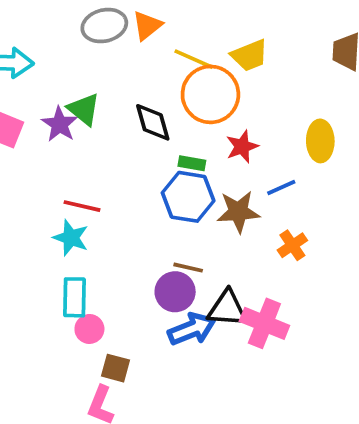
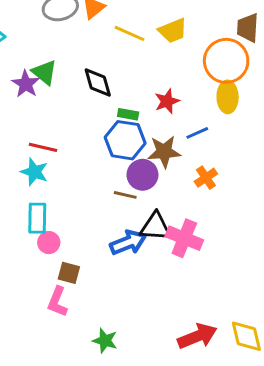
orange circle: (210, 94) -> (226, 61), moved
purple circle: (175, 292) -> (142, 175), moved

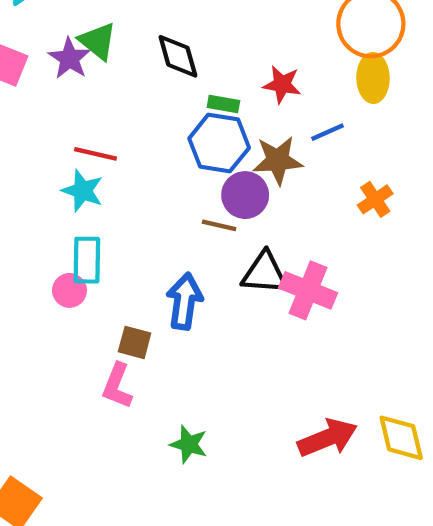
red star: (167, 101) -> (282, 84), turned 30
orange cross: (206, 178) -> (375, 199), moved
pink circle: (49, 243) -> (70, 290), moved
blue arrow: (128, 243) -> (184, 301), moved, turned -60

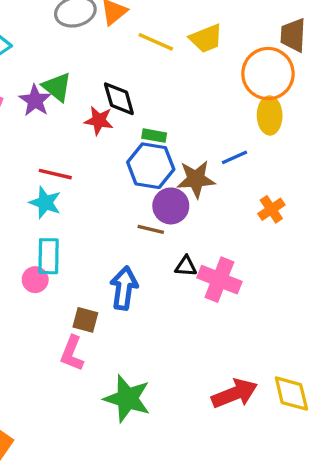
red star: (282, 84) -> (99, 121), moved
black triangle: (265, 273) -> (186, 266), size x0.6
green star: (189, 444) -> (127, 399), size x1.6

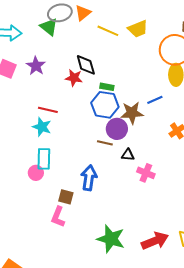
green triangle: (57, 87) -> (49, 27), moved
black triangle: (186, 266) -> (128, 155), moved
pink cross: (219, 280) -> (146, 173), size x0.7
green star: (127, 399) -> (111, 239), moved

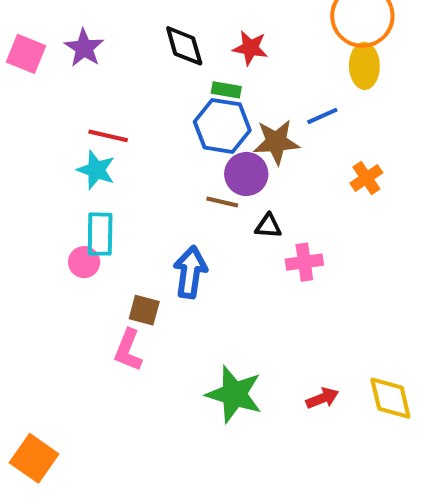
red star: (74, 78) -> (250, 48), moved
pink cross: (146, 173) -> (304, 262), turned -30
red arrow: (155, 241) -> (322, 398), size x0.6

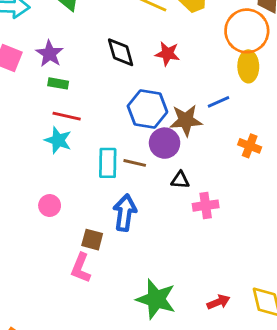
green rectangle: (226, 90) -> (58, 83), moved
orange cross: (366, 178) -> (250, 146), turned -35
brown line: (222, 202) -> (135, 163), moved
cyan rectangle: (100, 234) -> (108, 163), moved

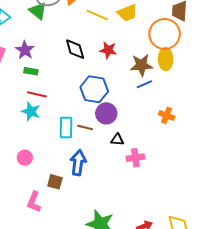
brown star: (186, 120) -> (141, 65), moved
pink L-shape: (81, 268) -> (34, 202), moved

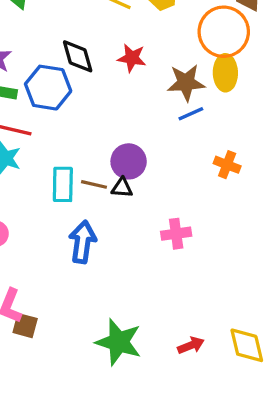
blue hexagon: (94, 89) -> (48, 88), moved
black triangle: (117, 140) -> (122, 188), moved
brown square: (55, 182) -> (25, 326), moved

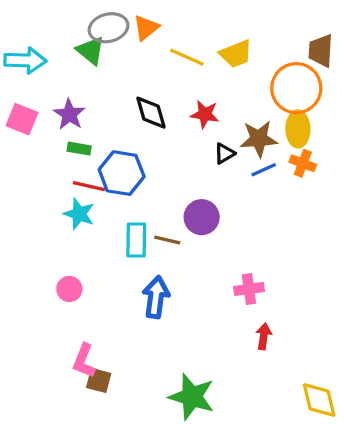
blue hexagon: (48, 88) -> (122, 173), moved
orange cross: (227, 165) -> (303, 163), moved
black triangle: (122, 188) -> (224, 153), moved, turned -35
red arrow: (191, 345) -> (264, 336), moved, turned -60

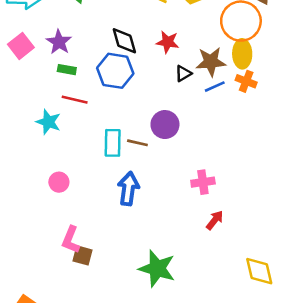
pink square: (22, 119) -> (21, 46), turned 30
blue hexagon: (122, 173) -> (115, 71), moved
cyan star: (79, 214) -> (48, 122), moved
red arrow: (264, 336) -> (215, 220), turned 30

